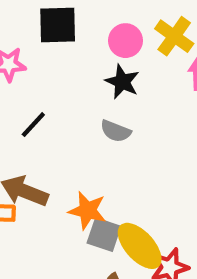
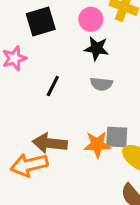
black line: (33, 125) -> (53, 86), moved
gray square: (104, 235) -> (117, 137), moved

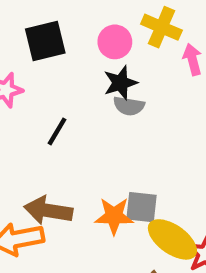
black star: (97, 48) -> (120, 83), turned -30
gray semicircle: (101, 84) -> (129, 106), moved

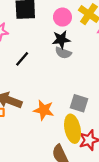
gray square: (141, 207) -> (79, 103), moved
yellow ellipse: (172, 239) -> (73, 129), turned 32

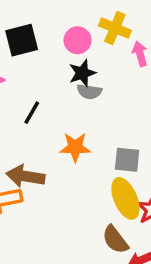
orange star: (44, 110) -> (75, 147), moved

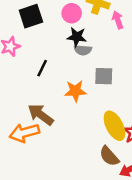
black star: (82, 73) -> (77, 37), turned 30
gray square: (127, 160) -> (104, 76), moved
brown arrow: (25, 176) -> (41, 115), turned 32

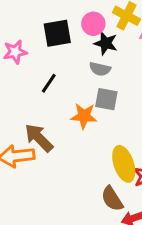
black square: (31, 16) -> (57, 33), moved
black star: (77, 37) -> (106, 43), moved
gray square: (104, 76) -> (106, 99), moved

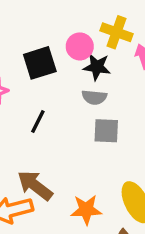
orange star: (84, 116) -> (86, 210), moved

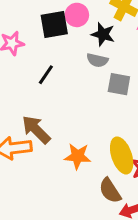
pink circle: (80, 46) -> (77, 15), moved
gray square: (106, 131) -> (119, 84), moved

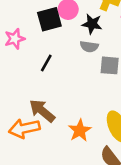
orange star: (78, 156) -> (80, 130), turned -30

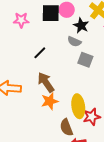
black line: (46, 63) -> (40, 53), moved
brown arrow: (42, 111) -> (46, 82), moved

